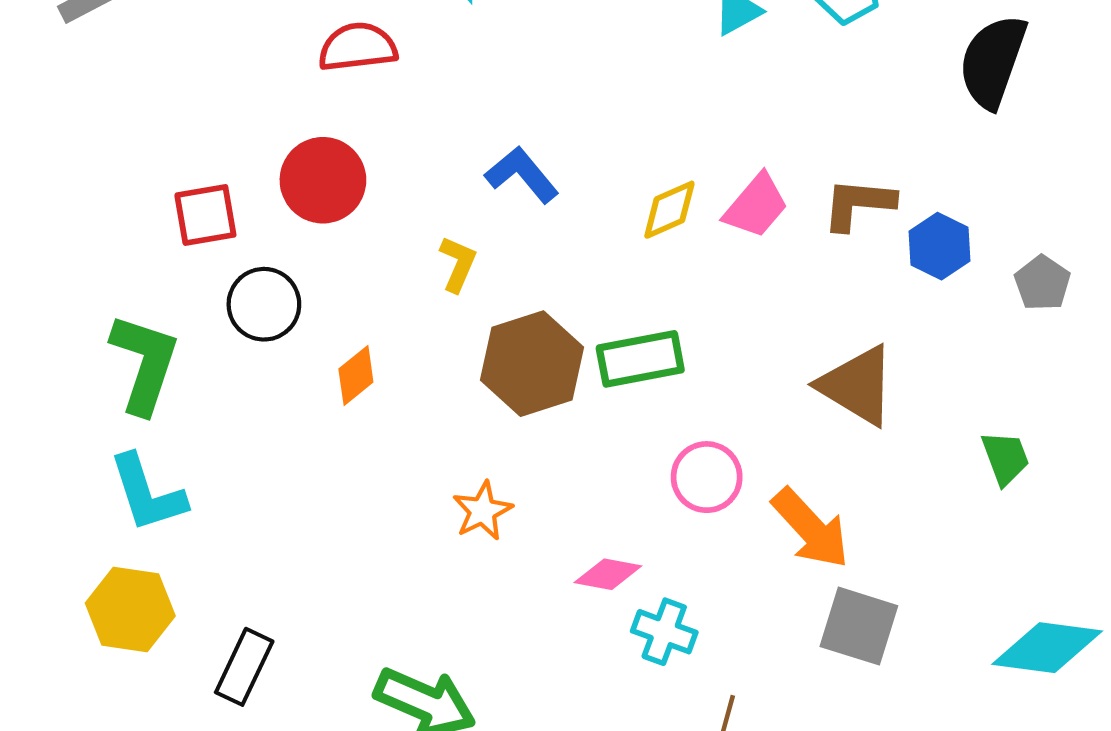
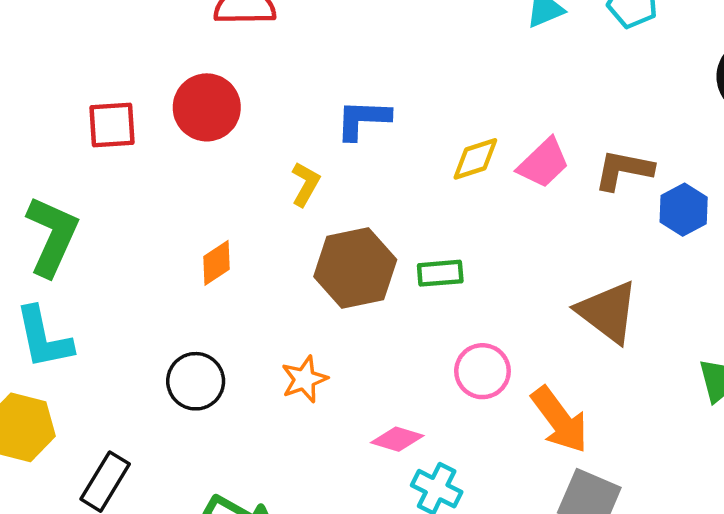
blue L-shape: (522, 175) -> (363, 119), turned -54
black circle: (264, 304) -> (196, 381), moved
green rectangle: (640, 359) -> (440, 273), size x0.7

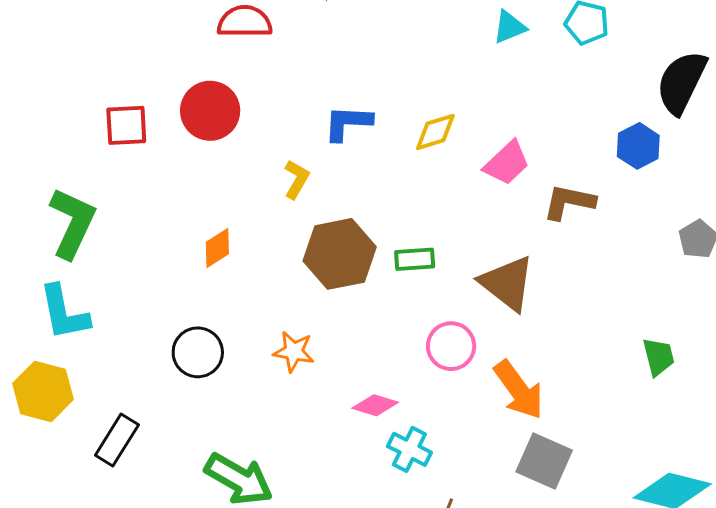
yellow diamond: (475, 159) -> (435, 132), moved
brown L-shape: (624, 170) -> (569, 202), moved
blue hexagon: (684, 210) -> (638, 146), moved
brown triangle: (608, 312) -> (507, 283), moved
orange star: (304, 379) -> (294, 352), turned 30

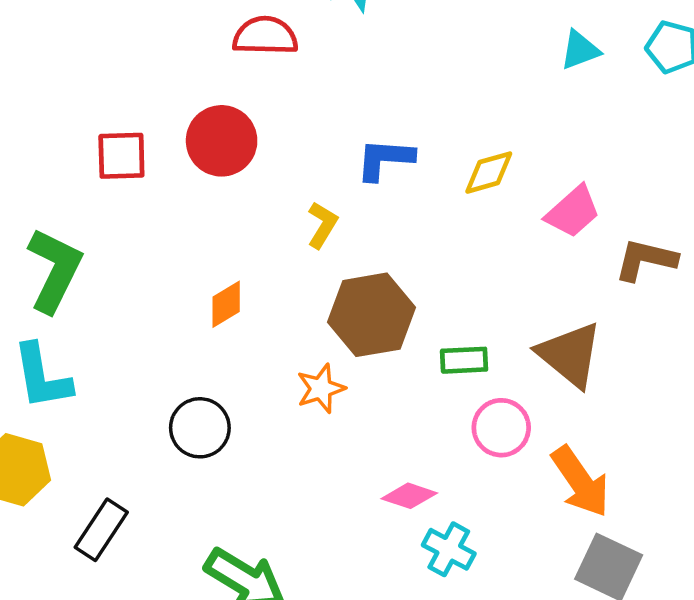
green rectangle: (415, 259) -> (464, 360), moved
orange star: (294, 352) -> (321, 389), moved, turned -30

